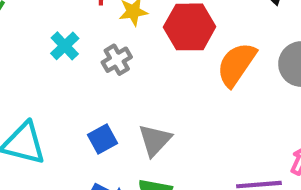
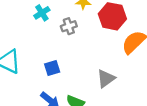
gray triangle: (155, 140) -> (106, 79), moved

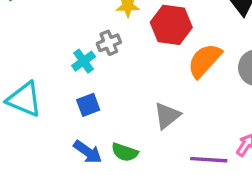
cyan cross: (42, 13) -> (84, 61), moved

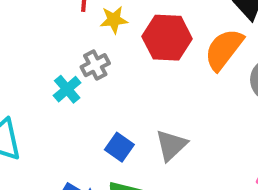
orange semicircle: (205, 60) -> (224, 49), moved
blue square: (88, 105) -> (119, 147), moved, turned -30

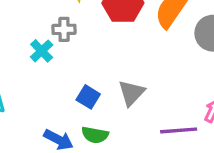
gray cross: (95, 65) -> (64, 29), turned 30

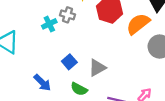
green semicircle: (95, 135) -> (79, 89), moved

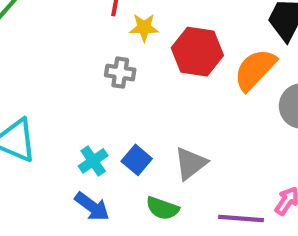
cyan cross: (49, 24) -> (93, 161), moved

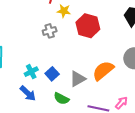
orange semicircle: (255, 70) -> (103, 71), moved
gray cross: (120, 73) -> (50, 31), turned -32

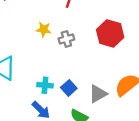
yellow star: (64, 11) -> (44, 29), moved
cyan cross: (31, 72) -> (45, 85), turned 32

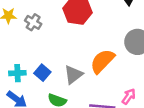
gray cross: (66, 39) -> (33, 22), turned -35

